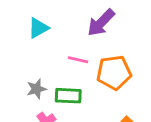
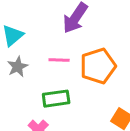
gray star: (36, 89) -> (18, 67), moved

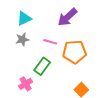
green rectangle: (56, 99) -> (42, 66), turned -60

